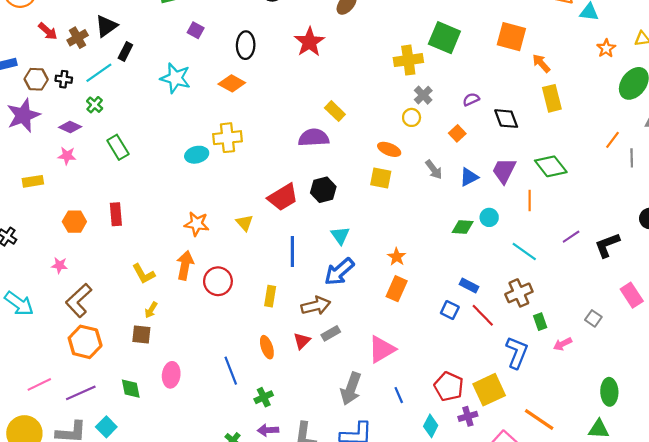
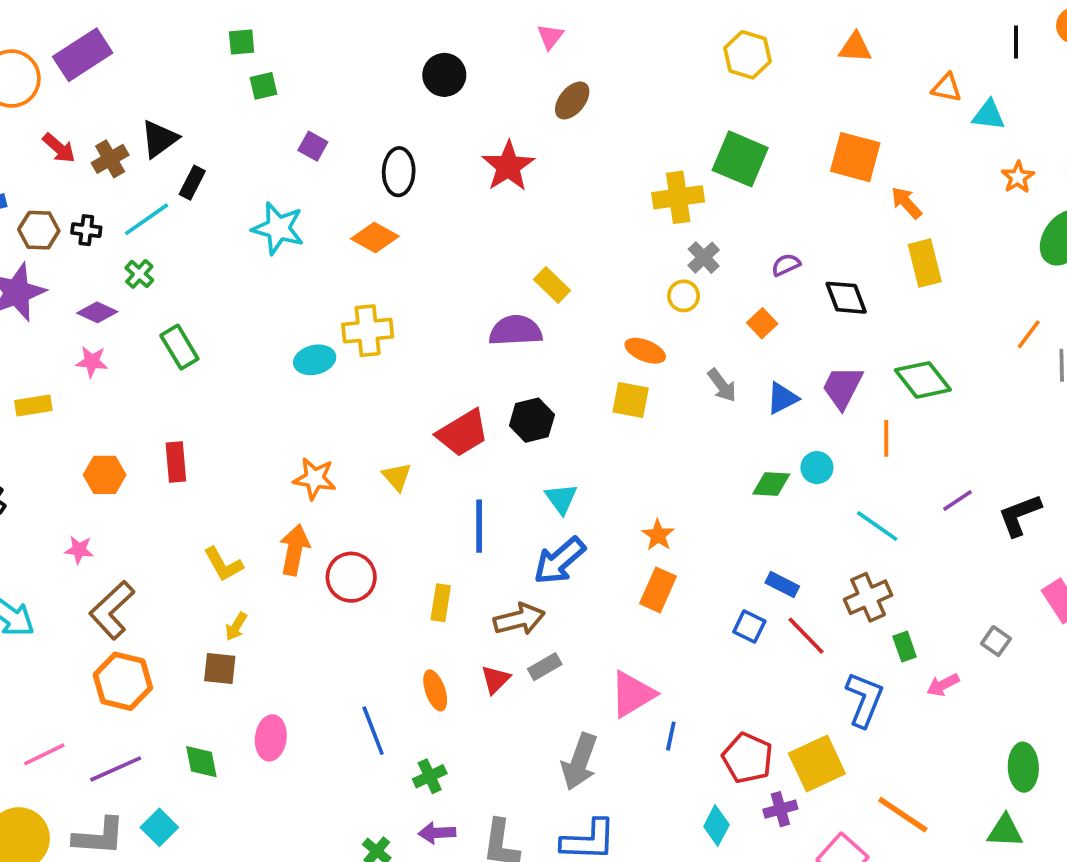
blue line: (399, 395) -> (671, 736), moved, turned 35

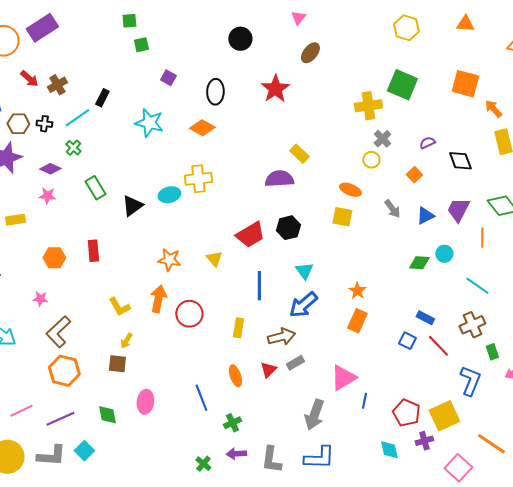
black triangle: (159, 139) -> (132, 206), moved
cyan diamond: (716, 826) -> (389, 450), turned -40

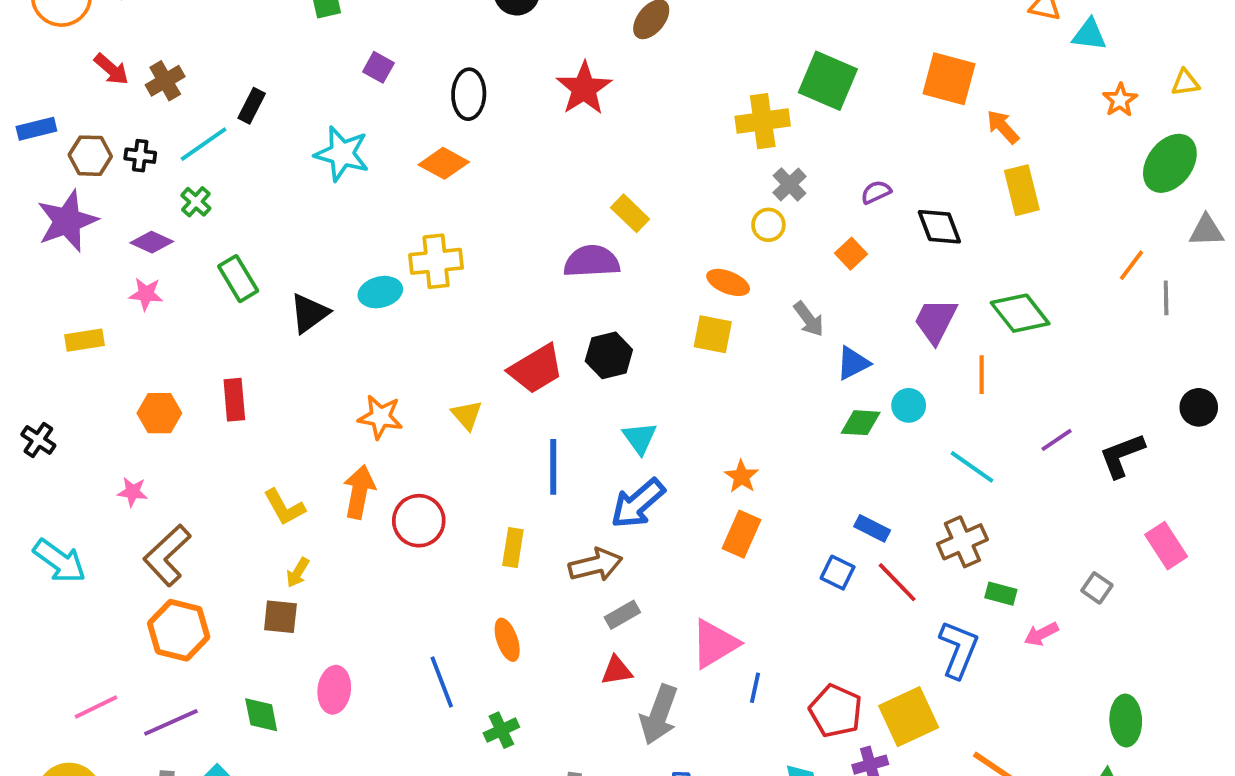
blue triangle: (425, 216) -> (853, 363), moved
green rectangle: (492, 352) -> (1001, 594), turned -56
red triangle: (268, 370) -> (617, 671), moved, turned 36

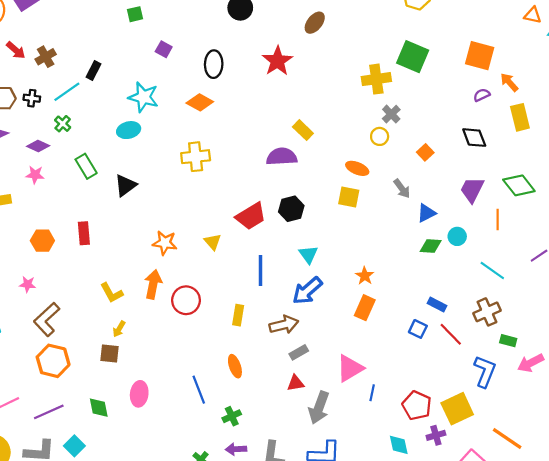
purple semicircle: (876, 192) -> (482, 95), moved
cyan ellipse: (380, 292) -> (129, 130), moved
pink arrow: (1041, 634) -> (531, 363), size x1.4

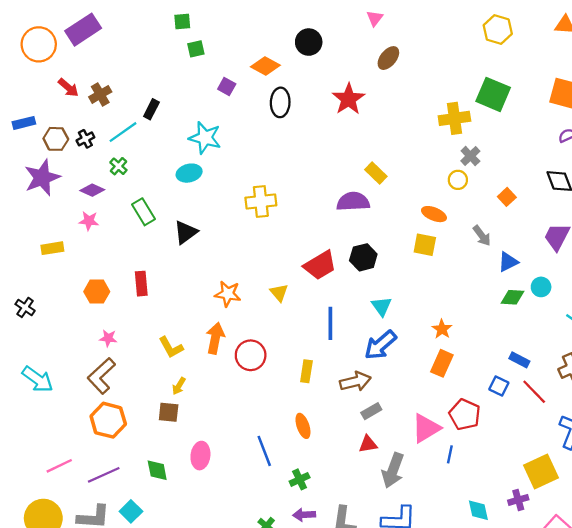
black cross: (32, 98) -> (85, 139), turned -35
orange diamond: (200, 102) -> (265, 66), moved
pink star: (28, 284) -> (108, 338), moved
red pentagon: (417, 406) -> (465, 415), moved

